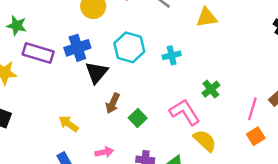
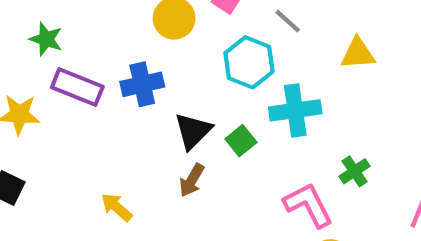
cyan hexagon: (129, 47) -> (249, 62), moved
cyan cross: (172, 55) -> (295, 110), size x1.6
black triangle: (97, 72) -> (193, 131), moved
green square: (138, 118) -> (241, 141), moved

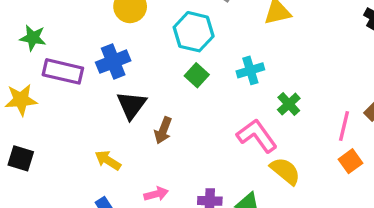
cyan cross: (295, 110) -> (250, 70), moved, size x0.7
black triangle: (193, 131) -> (131, 105), moved
green square: (241, 141) -> (197, 75), moved

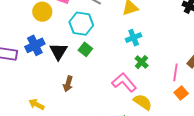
cyan cross: (250, 70) -> (134, 38), moved
black triangle: (131, 105) -> (58, 51), moved

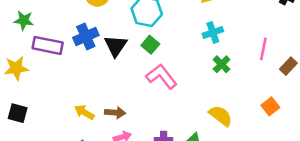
pink line: (175, 72) -> (263, 49), moved
pink L-shape: (124, 82) -> (162, 76), moved
brown arrow: (68, 84) -> (115, 113), moved, turned -105

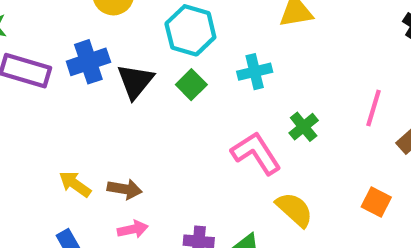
cyan cross: (213, 32) -> (255, 72), moved
pink L-shape: (162, 76) -> (256, 153), moved
orange square: (270, 106) -> (376, 202), turned -30

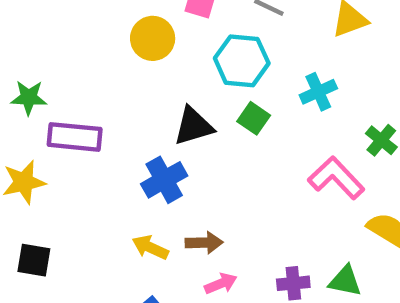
blue cross: (88, 62) -> (164, 180), moved
black triangle: (135, 81) -> (193, 126), turned 45

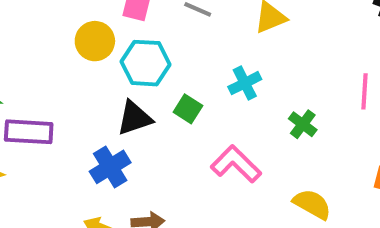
cyan hexagon: (242, 61) -> (146, 63), moved
pink L-shape: (336, 178) -> (236, 164), moved

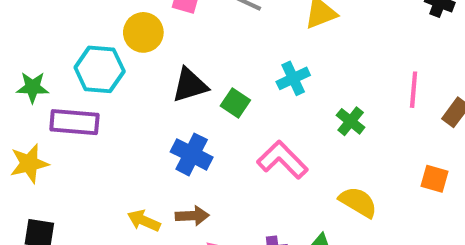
cyan hexagon: (146, 63) -> (100, 69), moved
black triangle: (134, 118) -> (190, 85), moved
blue cross: (110, 167) -> (192, 154), moved, turned -33

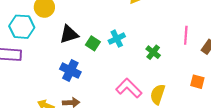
cyan cross: (293, 78) -> (117, 39), moved
pink L-shape: (282, 160) -> (129, 88), moved
yellow semicircle: (358, 202) -> (158, 94), turned -102

